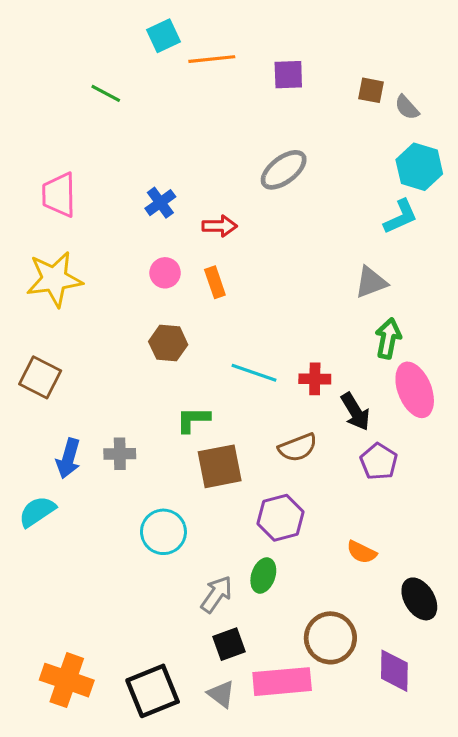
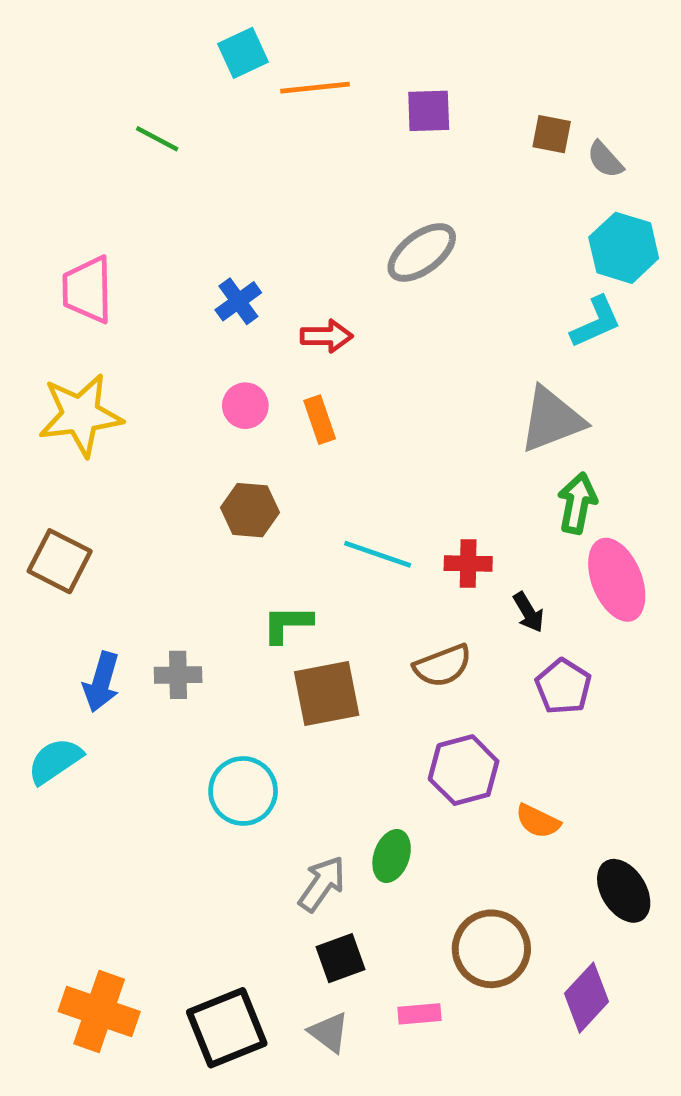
gray triangle: (371, 282) -> (552, 420), size x1.4
black arrow: (355, 412) -> (529, 612), size x0.7
purple hexagon: (280, 518) -> (464, 770), moved
purple diamond: (394, 671) -> (587, 998), turned 42
pink rectangle: (282, 682) -> (419, 1014), size x0.5

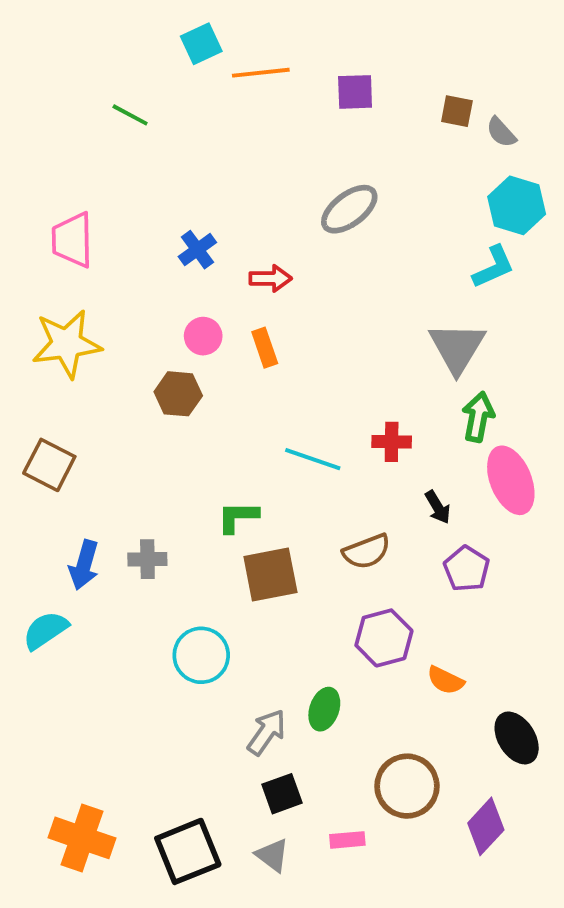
gray triangle: (552, 420) -> (457, 348), turned -38
brown hexagon: (250, 510) -> (178, 394), moved
red cross: (468, 564) -> (392, 442), moved

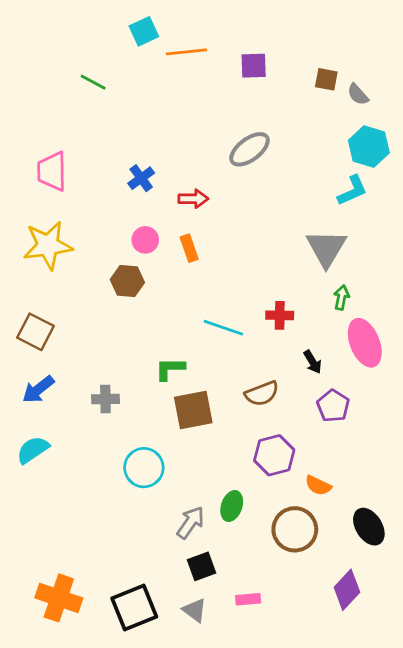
green arrow: (478, 417) -> (341, 297), size x0.7
blue arrow: (84, 565) -> (38, 389), moved, turned 36
brown circle: (407, 786) -> (295, 529), moved

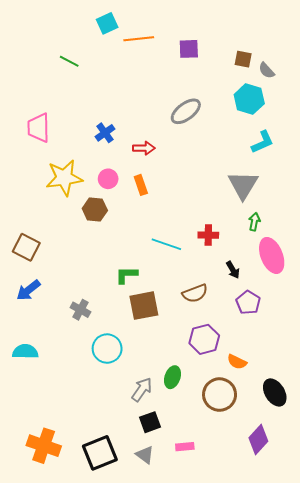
cyan hexagon: (369, 147) -> (249, 99), moved
yellow star: (48, 245) -> (64, 178), moved
gray cross: (105, 399) -> (80, 310), moved, turned 30
cyan semicircle: (33, 450) -> (25, 352), moved, turned 35

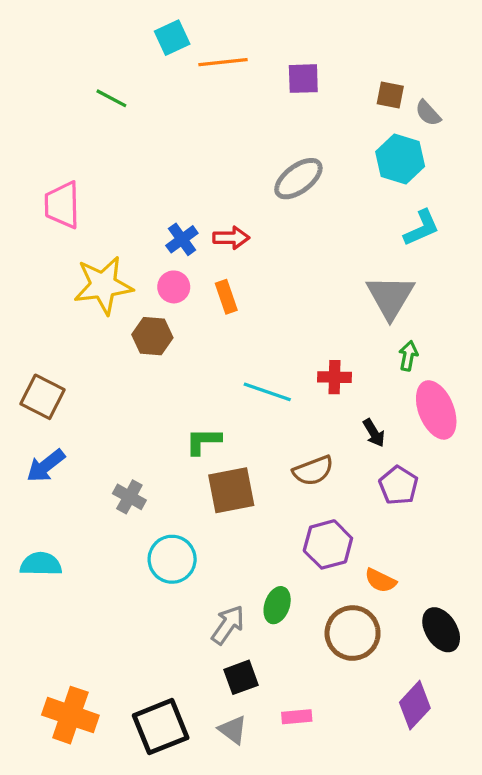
blue cross: (105, 133) -> (182, 239), moved

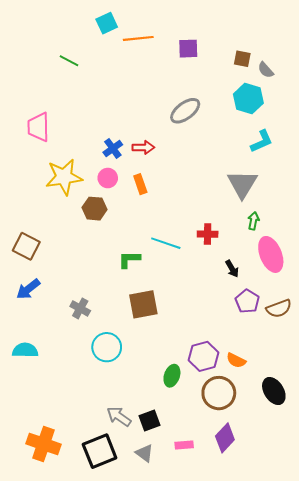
green L-shape: (203, 441) -> (129, 260), moved
brown semicircle: (313, 471) -> (279, 308), moved
purple hexagon: (328, 544) -> (204, 356), moved
gray arrow: (228, 625) -> (119, 416), moved, turned -90
purple diamond: (415, 705) -> (225, 438), moved

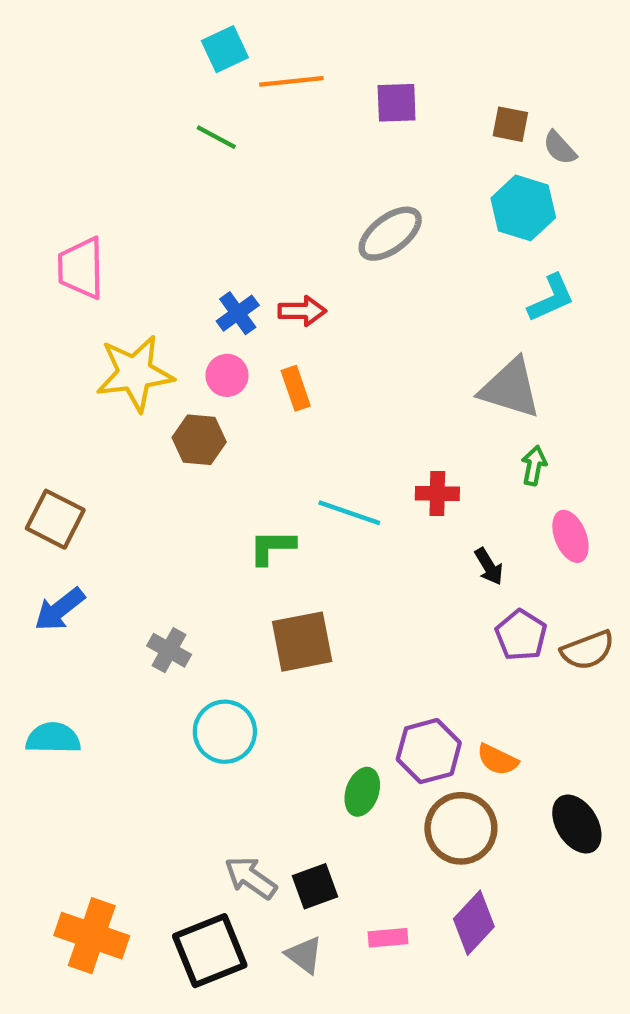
green line: (69, 61) -> (216, 137), moved
gray triangle: (242, 184) -> (510, 388), turned -44
pink ellipse: (271, 254) -> (570, 536), size x0.7

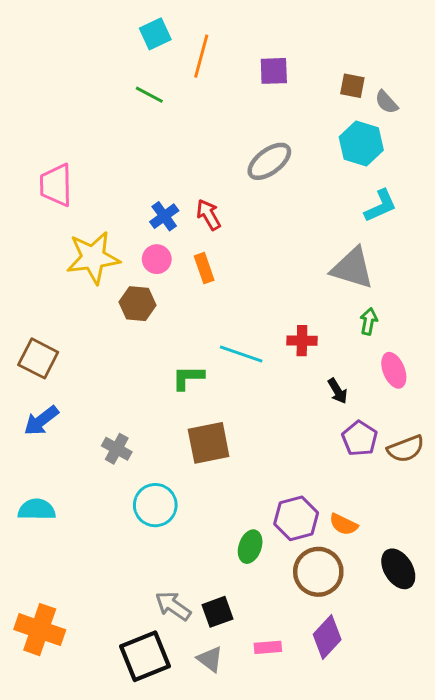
orange line: (291, 81) -> (201, 56), turned -69
red arrow: (302, 311) -> (209, 215), turned -120
orange cross: (92, 936) -> (40, 630), moved

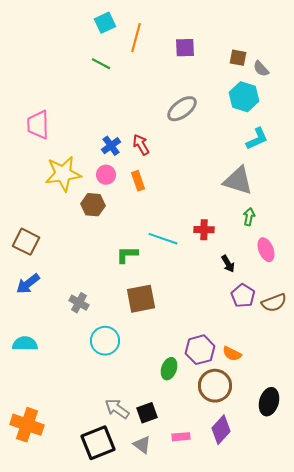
black ellipse: (398, 569) -> (269, 402), moved, turned 48

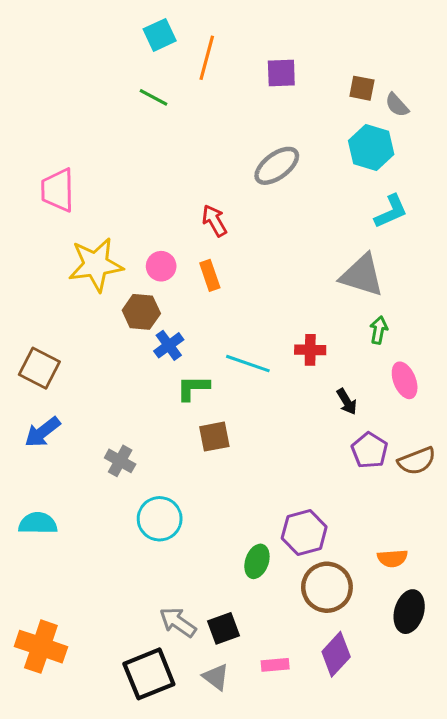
blue cross: (111, 146) -> (169, 345), moved
brown square: (141, 299) -> (214, 437), moved, size x0.7
orange semicircle: (232, 354) -> (392, 558), moved, turned -30

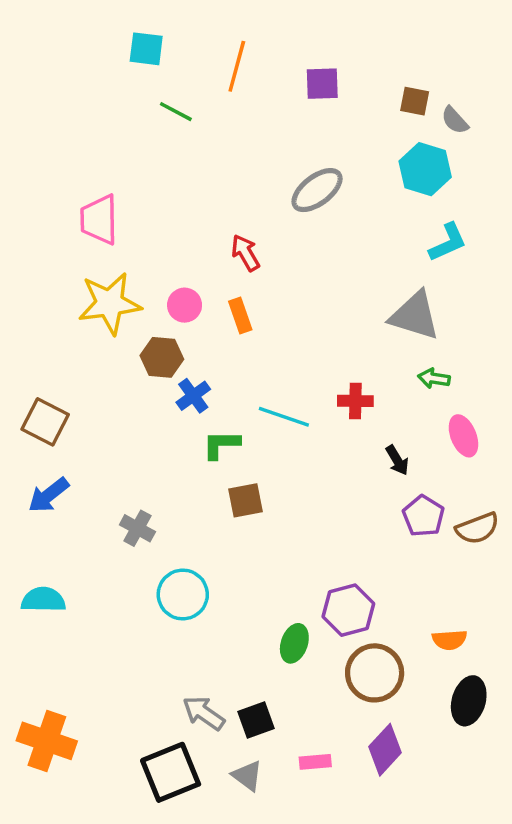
cyan square: (160, 35) -> (146, 49), moved, turned 32
pink trapezoid: (58, 190) -> (99, 220), moved
green arrow: (379, 330) -> (434, 378), turned -92

